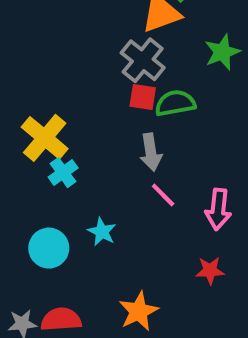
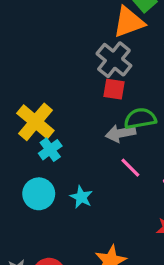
green semicircle: (175, 103) -> (140, 119), moved
gray arrow: (151, 152) -> (121, 133), turned 88
cyan circle: (49, 248) -> (39, 194), moved

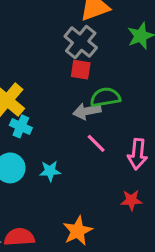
cyan cross: (50, 150) -> (21, 126), turned -30
cyan star: (81, 197) -> (50, 171), turned -30

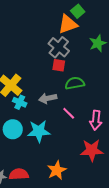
gray arrow: (87, 111) -> (48, 98), moved
cyan star: (50, 171) -> (39, 131), size x1.6
red star: (131, 200) -> (92, 150), size x1.6

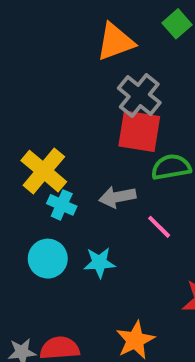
orange triangle: (68, 24) -> (115, 42), moved
red square: (59, 65) -> (139, 131), size x1.6
cyan star: (39, 131) -> (99, 263), size x0.7

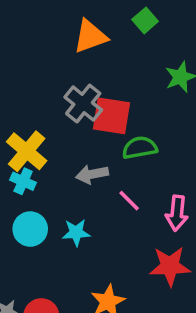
gray cross: (139, 95) -> (83, 104), moved
cyan cross: (62, 205) -> (23, 181), moved

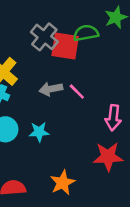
green semicircle: (140, 148) -> (86, 33), moved
pink line: (129, 201) -> (77, 92), moved

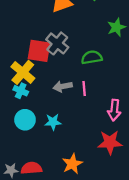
green semicircle: (86, 33) -> (92, 57), moved
red square: (65, 46) -> (39, 51), moved
pink line: (77, 92) -> (84, 89), turned 40

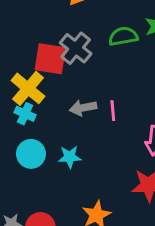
green semicircle: (92, 57) -> (123, 36), moved

